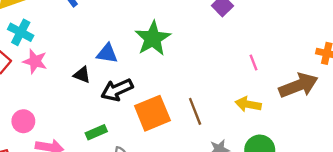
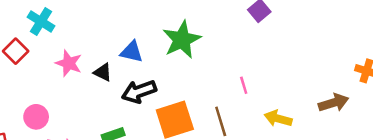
pink star: (35, 61) -> (69, 63), moved
pink line: (254, 62) -> (244, 85), moved
brown arrow: (298, 85) -> (333, 103), size x0.7

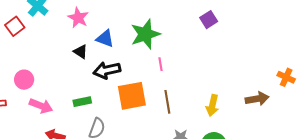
pink star: (69, 63) -> (78, 18), moved
pink line: (244, 85) -> (161, 64), moved
yellow arrow: (278, 118) -> (212, 105), turned -100

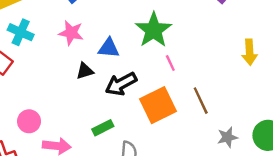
black triangle: (81, 52) -> (85, 71), turned -35
pink line: (161, 64) -> (170, 63), moved
yellow arrow: (212, 105) -> (250, 52), moved

